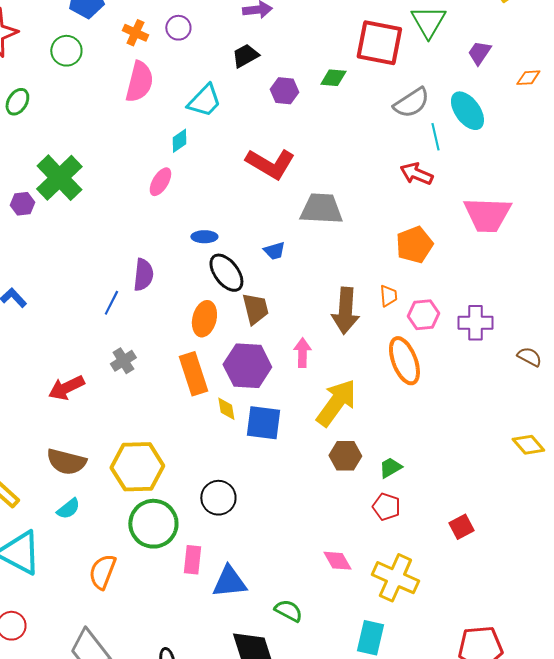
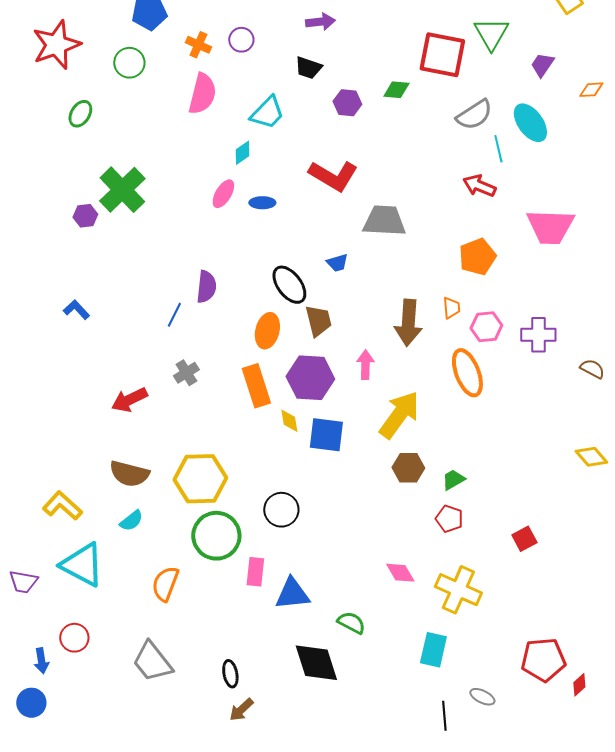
black trapezoid: (245, 56) -> (308, 68), turned -132
blue ellipse: (204, 237) -> (262, 203), moved

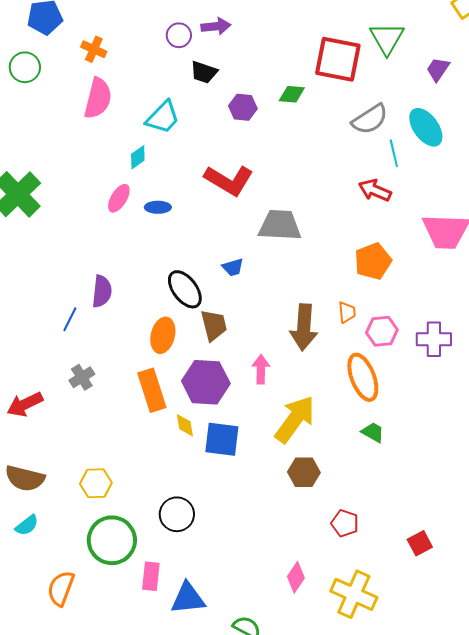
purple circle: (241, 40) -> (179, 35), moved
yellow hexagon: (200, 479) -> (96, 483), size x0.6
green trapezoid: (453, 480) -> (373, 432), moved, turned 60
pink diamond: (400, 573) -> (296, 577), turned 64

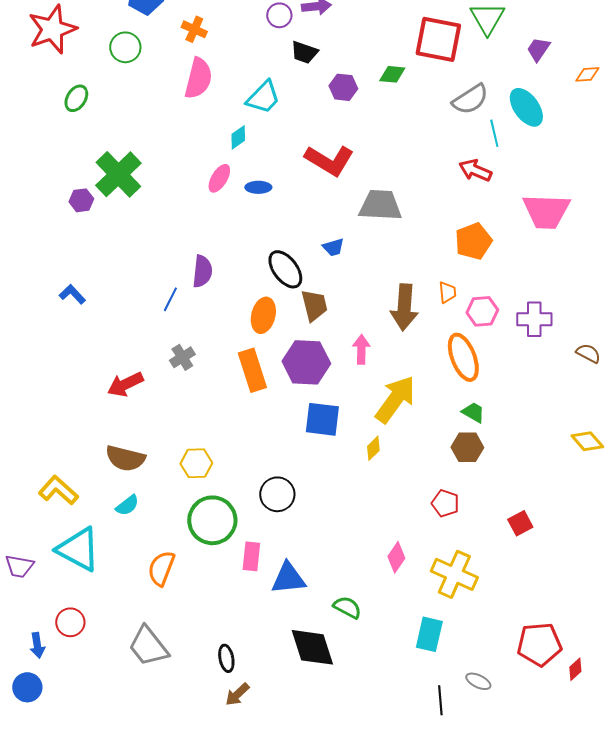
yellow diamond: (185, 425) -> (373, 448), moved, turned 55
brown hexagon: (304, 472) -> (467, 447), moved

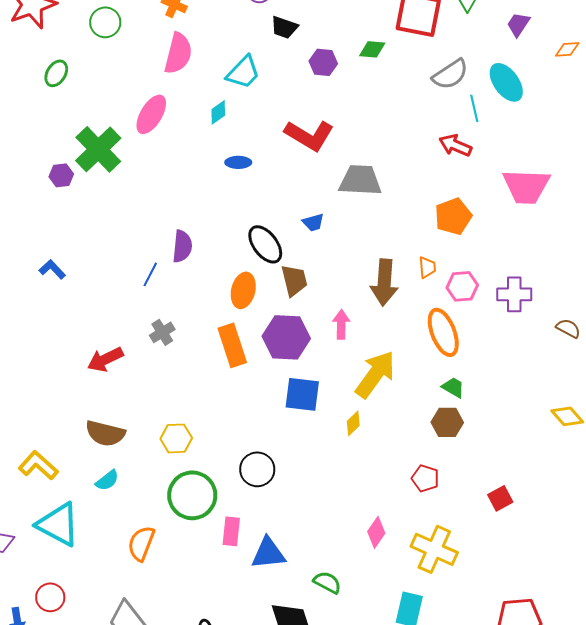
pink ellipse: (219, 178) -> (151, 114), moved, size x1.4

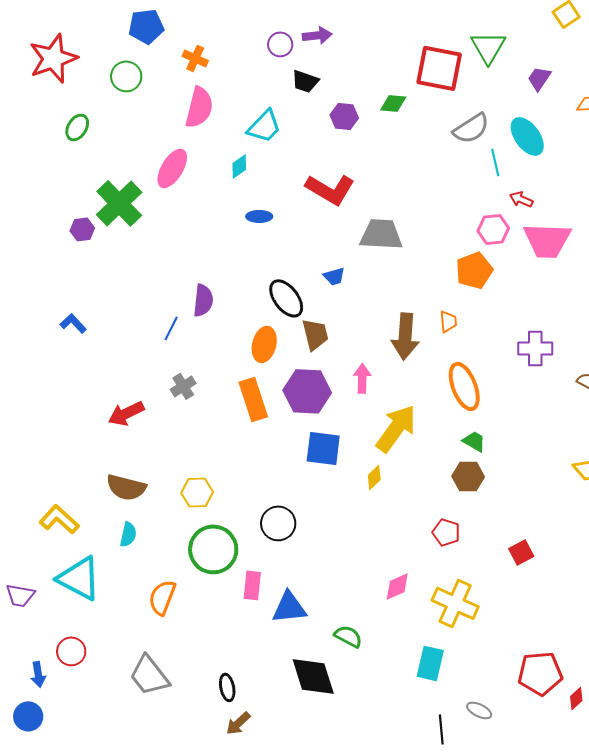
red arrow: (455, 145) -> (521, 199), moved, size x0.7
pink hexagon: (462, 286) -> (493, 229), moved
cyan semicircle: (107, 480) -> (128, 534), turned -40
pink diamond: (376, 532) -> (397, 586), turned 32

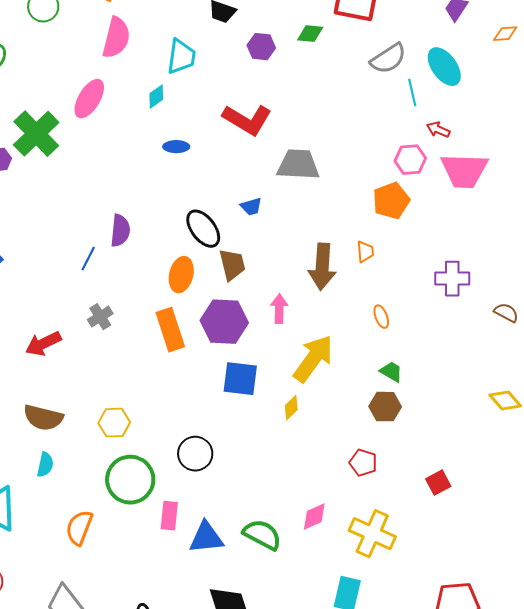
cyan trapezoid: (264, 126) -> (181, 57), turned -36
orange ellipse: (464, 386) -> (381, 317), size x0.5
green semicircle: (348, 636) -> (262, 535), moved, size x1.4

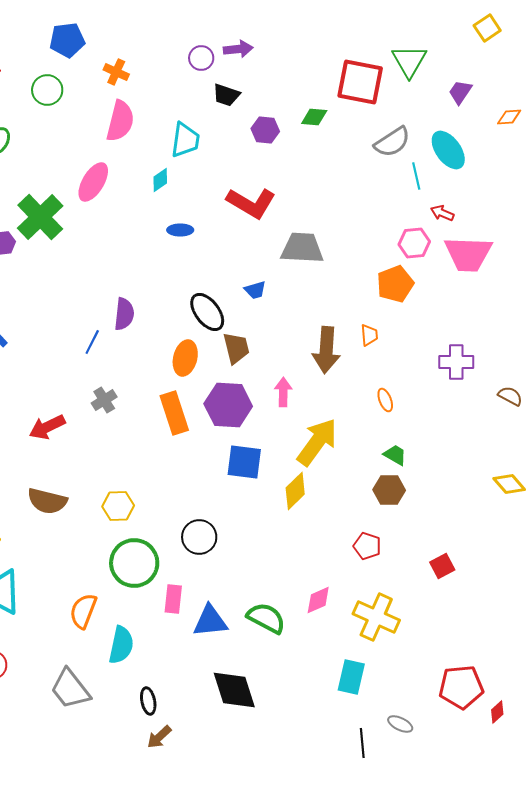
yellow diamond: (291, 408) -> (295, 491), size x1.5
cyan semicircle: (45, 465) -> (121, 645), moved, size x1.5

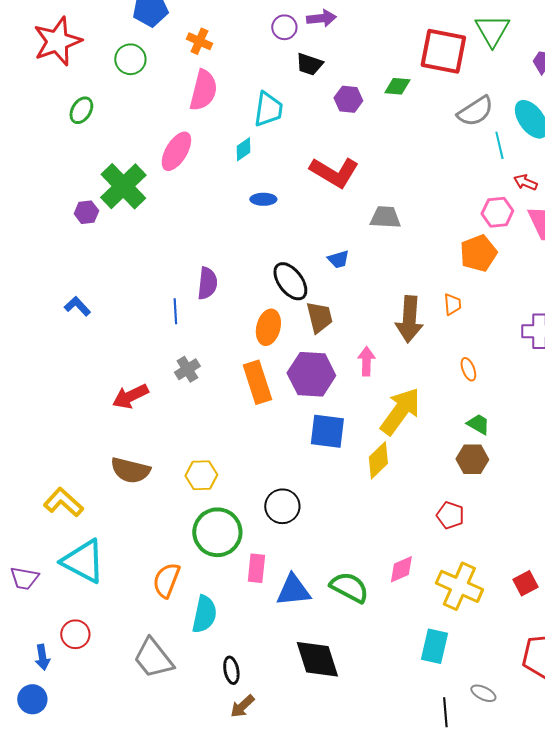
gray trapezoid: (302, 248) -> (385, 217), size x0.7
blue line: (92, 342) -> (175, 311), turned -30
red square: (442, 566) -> (525, 583), moved

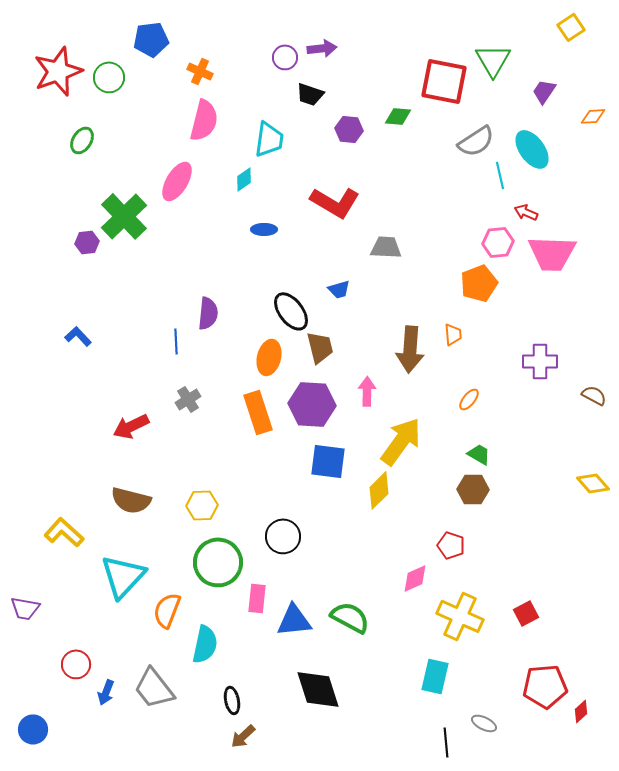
green circle: (130, 59) -> (109, 77), moved
orange ellipse: (468, 369) -> (469, 399), turned 60
cyan triangle: (83, 561) -> (123, 576), moved, turned 45
pink diamond: (401, 569) -> (415, 578), moved
blue arrow: (42, 657) -> (106, 692), moved, turned 30

